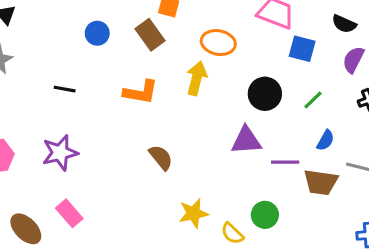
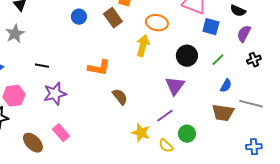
black line: (65, 89) -> (42, 66), moved
orange L-shape: (141, 92) -> (99, 68), moved
purple triangle: (246, 140) -> (175, 86), turned -50
purple line: (285, 162) -> (165, 116), moved, turned -36
yellow star: (193, 213) -> (141, 133), turned 30

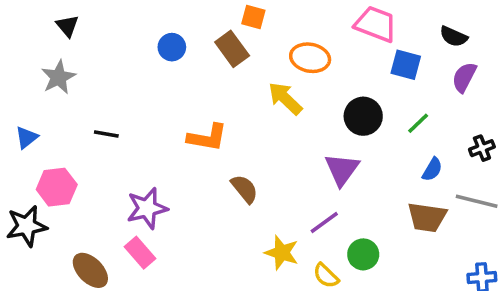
yellow arrow: (143, 46) -> (285, 98), turned -60
black cross: (254, 60) -> (482, 148), moved
purple star: (55, 94) -> (147, 208), moved

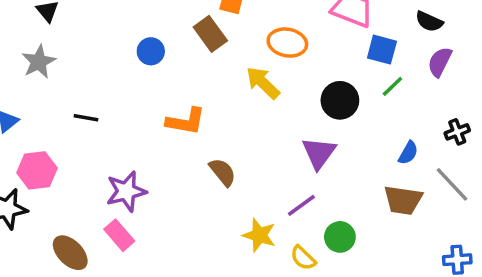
blue circle: (172, 47) -> (151, 51), moved
green line: (418, 123) -> (392, 86), moved
gray line: (477, 201) -> (452, 184), turned 33

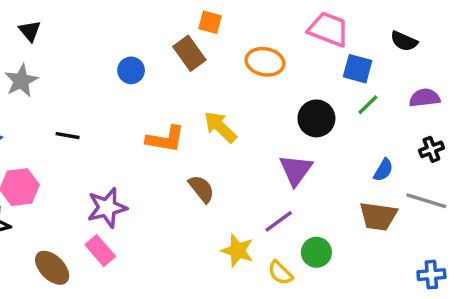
purple semicircle: (440, 62) -> (425, 98), moved, turned 56
yellow arrow: (263, 83) -> (220, 127), moved
gray line: (452, 184) -> (426, 201), turned -30

